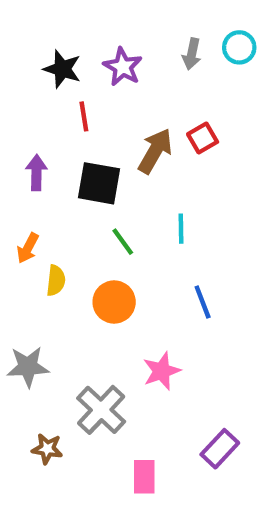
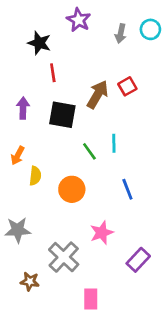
purple star: (123, 67) -> (79, 20), moved
green line: (123, 242) -> (89, 151), moved
purple rectangle: (220, 449) -> (138, 260), moved

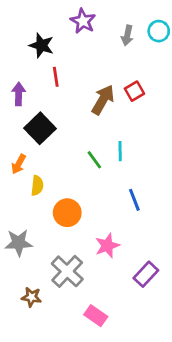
purple arrow: (23, 108) -> (19, 94), moved
black square: (62, 115) -> (40, 128), moved, turned 36
orange circle: (72, 189) -> (67, 213), moved
pink rectangle: (91, 299) -> (96, 316), turned -55

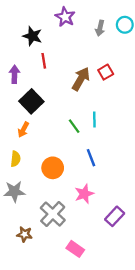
orange arrow: (19, 164) -> (23, 130), moved
yellow semicircle: (37, 186) -> (16, 159), moved
blue line: (134, 200) -> (91, 158), moved

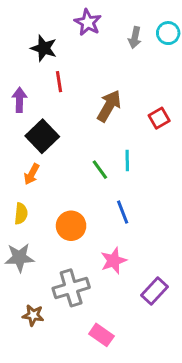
red square: (106, 72) -> (159, 118), moved
gray cross: (53, 214) -> (71, 288), turned 30

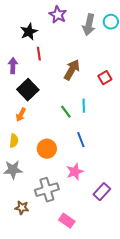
gray arrow: (135, 38) -> (89, 25), size x1.5
black star: (44, 48) -> (29, 32), turned 30

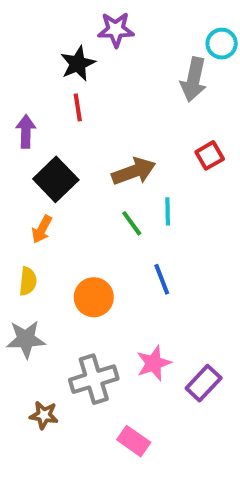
purple star: (58, 15) -> (116, 30), turned -30
gray arrow: (89, 25) -> (194, 80), moved
black star: (29, 32) -> (78, 64), moved
brown arrow: (72, 70) -> (134, 171), moved, turned 40
pink star: (75, 172) -> (154, 363), moved

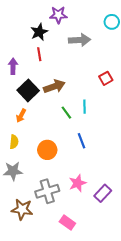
gray arrow: (194, 80) -> (80, 40), moved, turned -105
brown arrow: (134, 171) -> (54, 86), moved
brown star: (44, 415) -> (22, 209), size x1.5

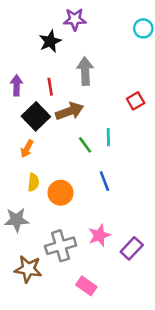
gray arrow: (80, 40) -> (85, 71), moved, turned -90
red line: (39, 54) -> (50, 87), moved
yellow semicircle: (14, 142) -> (33, 182), moved

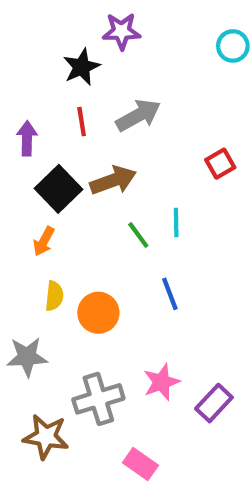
gray arrow: (85, 71) -> (138, 115), turned 64
red line: (50, 87) -> (82, 122), moved

